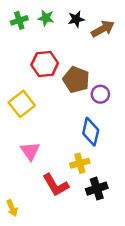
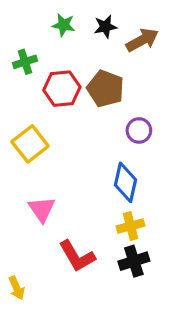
green cross: (19, 20) -> (25, 62), moved
brown pentagon: (76, 80) -> (105, 89), moved
yellow cross: (80, 163) -> (131, 226), moved

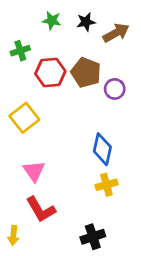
purple circle: (139, 130) -> (115, 89), moved
red L-shape: (77, 256) -> (41, 209), moved
black cross: (134, 261) -> (93, 237), moved
yellow arrow: (17, 288) -> (13, 235), turned 30

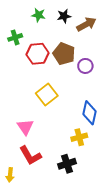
yellow square: (24, 118) -> (47, 94), moved
blue diamond: (102, 149) -> (89, 113), moved
black cross: (93, 237) -> (67, 164), moved

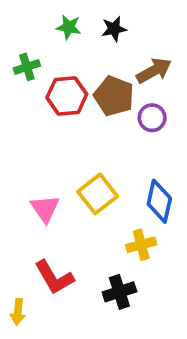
brown arrow: (86, 24) -> (154, 71), moved
yellow square: (47, 94) -> (98, 194), moved
pink triangle: (25, 127) -> (45, 208), moved

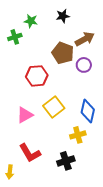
green star: (69, 27) -> (31, 21), moved
red hexagon: (67, 96) -> (37, 76), moved
pink triangle: (45, 208) -> (25, 115), turned 36

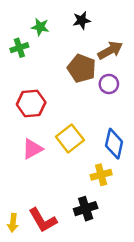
red hexagon: (37, 76) -> (31, 103), moved
red L-shape: (30, 153) -> (43, 220), moved

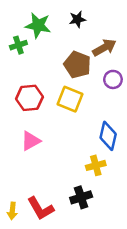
green star: (40, 27) -> (38, 25), size x1.5
purple circle: (109, 84) -> (113, 79), moved
yellow square: (70, 138) -> (70, 99), moved, turned -30

